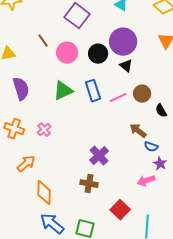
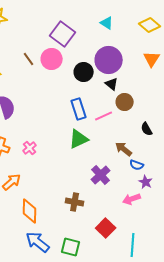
pink circle: (67, 53) -> (52, 59), moved
green triangle: (63, 91) -> (79, 139), moved
brown circle: (142, 94) -> (125, 102), moved
purple cross: (99, 156) -> (101, 175), moved

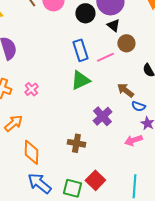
red square: (106, 228) -> (95, 180), moved

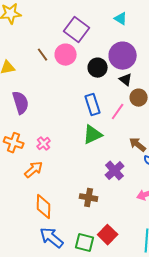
pink line: (105, 57) -> (118, 112), turned -30
orange arrow: (13, 123) -> (34, 170), moved

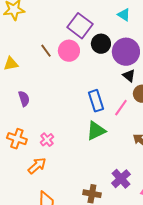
black circle: (98, 68) -> (101, 44), moved
purple semicircle: (21, 103) -> (24, 99), size x0.7
purple cross: (115, 171) -> (121, 179), moved

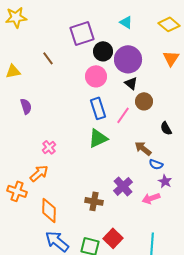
purple square: (80, 26) -> (82, 33), turned 35
pink circle: (69, 51) -> (96, 76), moved
orange cross: (17, 139) -> (17, 191), moved

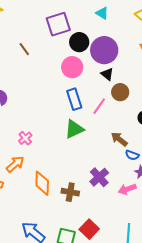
orange diamond: (49, 210) -> (42, 183), moved

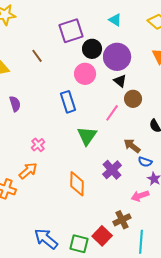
blue rectangle: (74, 99) -> (68, 102), moved
green triangle: (74, 129) -> (87, 136), turned -30
purple cross: (99, 177) -> (112, 170), moved
orange diamond: (42, 183) -> (77, 184), moved
brown cross: (70, 192) -> (122, 220), moved, turned -36

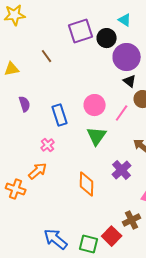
black circle: (92, 49) -> (107, 38), moved
pink circle: (85, 74) -> (95, 105), moved
blue rectangle: (68, 102) -> (60, 115), moved

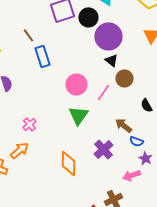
blue rectangle: (60, 115) -> (42, 56), moved

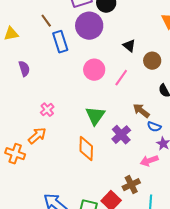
purple circle: (108, 36) -> (89, 26), moved
brown circle: (124, 78) -> (152, 61), moved
green triangle: (78, 115) -> (95, 116), moved

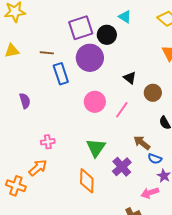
brown line: (46, 21) -> (47, 53), turned -48
yellow triangle: (11, 34) -> (12, 51), moved
pink cross: (47, 110) -> (48, 142), turned 32

